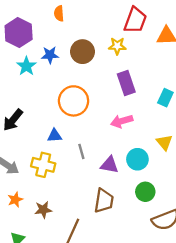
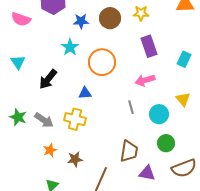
cyan star: (26, 66) -> (70, 47), moved
gray line: (81, 151) -> (131, 107), moved
purple triangle: (109, 165) -> (147, 173), moved

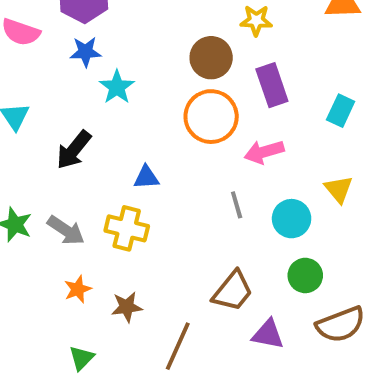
brown circle: (110, 18) -> (211, 58), moved
blue star: (81, 21) -> (86, 52), moved
orange circle: (102, 62) -> (211, 117), moved
brown trapezoid: (129, 151) -> (233, 291), turned 30

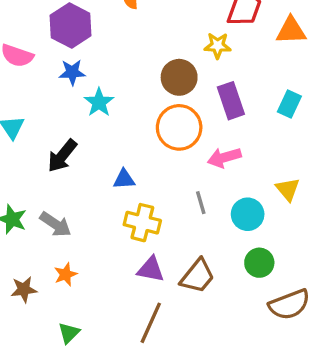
cyan rectangle: (341, 111) -> (289, 104), moved
yellow cross: (127, 228) -> (142, 223), moved
brown star: (127, 307) -> (24, 289), moved
purple triangle: (268, 334) -> (151, 269), moved

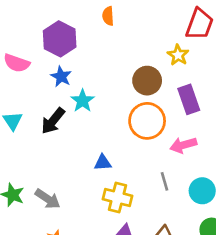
yellow star: (218, 46) -> (178, 55), turned 30
blue star: (72, 72) -> (61, 77), turned 30
black arrow: (62, 156) -> (53, 121), moved

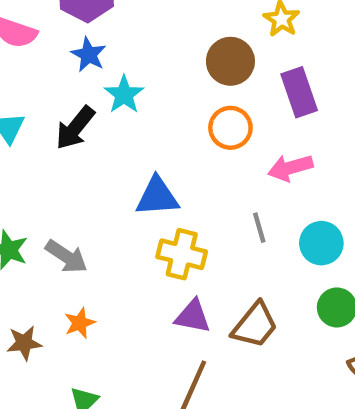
orange circle: (147, 121) -> (230, 128), size x0.7
blue triangle: (103, 163) -> (157, 197), size x1.5

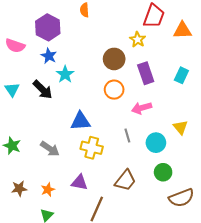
black arrow: (75, 128) -> (43, 90), turned -85
gray arrow: (66, 256) -> (50, 149), moved
purple triangle: (193, 316) -> (79, 182), moved
orange star: (80, 323) -> (48, 190), moved

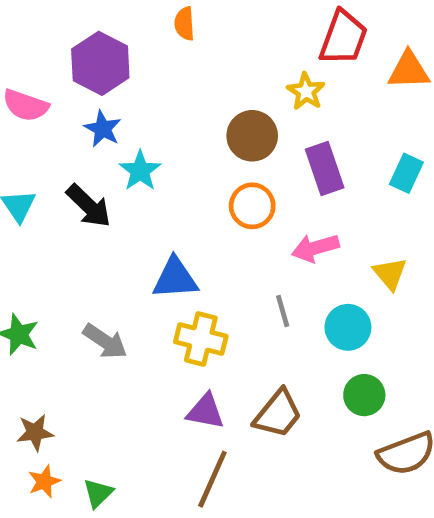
yellow triangle: (180, 127) -> (390, 274), moved
purple triangle: (79, 182) -> (205, 411), moved
orange star: (48, 190) -> (44, 481), moved

